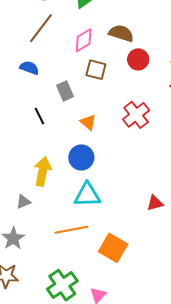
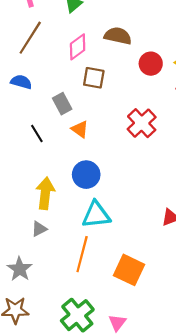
red circle: (138, 59) -> (151, 64), moved
orange triangle: (88, 122) -> (80, 129), moved
gray triangle: (23, 202) -> (39, 229), moved
orange line: (71, 230) -> (82, 254), turned -60

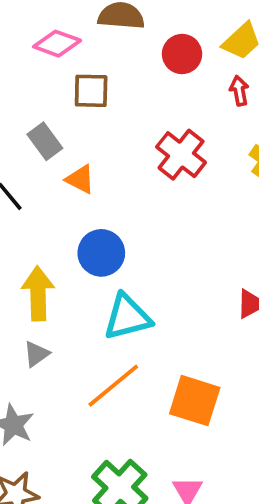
pink diamond: (78, 47) -> (57, 44), turned 64
orange line: (82, 254) -> (113, 386), turned 44

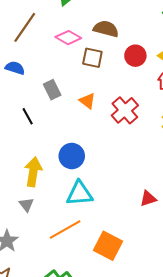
brown square: (91, 91) -> (92, 58), moved
orange triangle: (80, 179) -> (87, 101), moved
gray triangle: (36, 354) -> (26, 205), turned -42

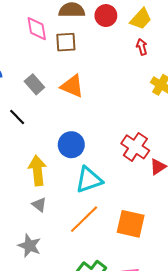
pink diamond: (68, 38) -> (37, 29), turned 65
red circle: (135, 56) -> (106, 16), moved
orange triangle: (87, 101) -> (72, 86), size x1.4
red cross: (125, 110) -> (135, 147), moved

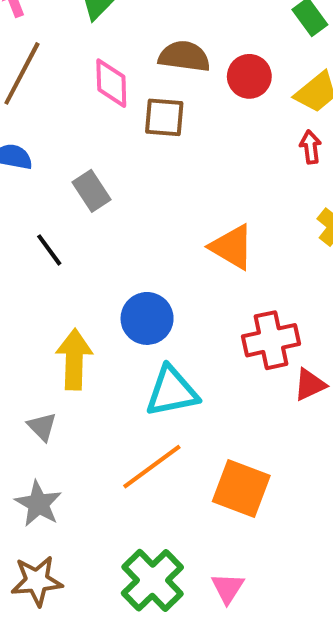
orange triangle: (72, 86) -> (232, 247), moved
red cross: (135, 147) -> (271, 340), turned 36
gray triangle: (39, 205) -> (42, 427), moved

